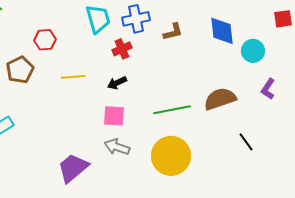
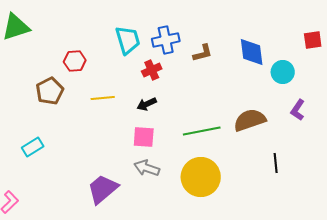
black line: (246, 142) -> (276, 163), turned 30

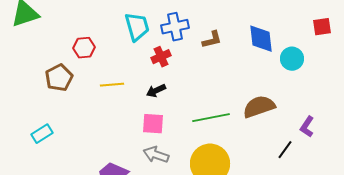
purple L-shape: (298, 110) -> (307, 127), moved
black line: (276, 163) -> (285, 150), turned 42

